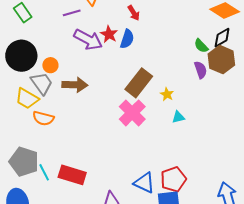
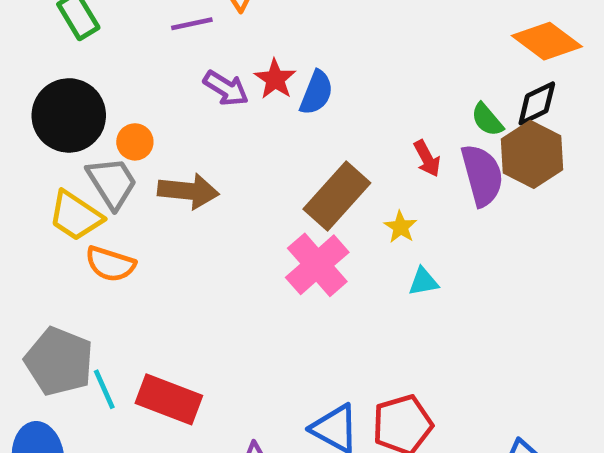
red arrow: (134, 13) -> (427, 159), moved
purple arrow: (88, 40) -> (226, 88), size x0.7
purple semicircle: (201, 70) -> (482, 175), size x1.5

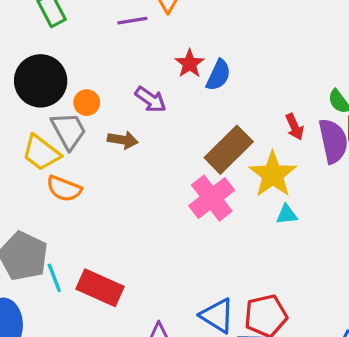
purple arrow: (226, 88) -> (151, 99), moved
brown arrow: (188, 191) -> (123, 140), size x0.7
yellow star: (401, 227) -> (273, 175), size x2.0

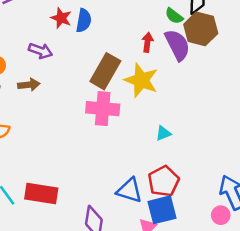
red arrow: (295, 127) -> (147, 42), turned -132
pink cross: (212, 198) -> (103, 109), turned -32
cyan triangle: (287, 215) -> (163, 133), moved

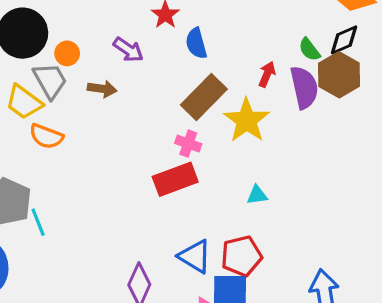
blue semicircle: (84, 21) -> (196, 43), moved, turned 140
pink cross: (103, 109) -> (188, 144), size x0.6
red rectangle: (41, 193) -> (175, 179), moved, turned -44

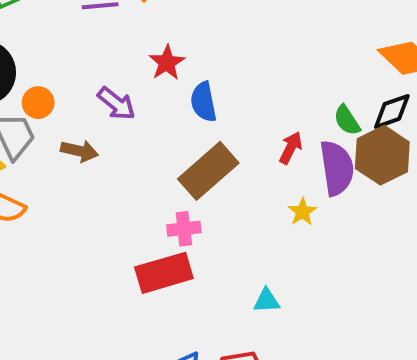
yellow star: (247, 120) -> (302, 212), moved, size x0.5
pink cross: (188, 144) -> (184, 229), turned -30

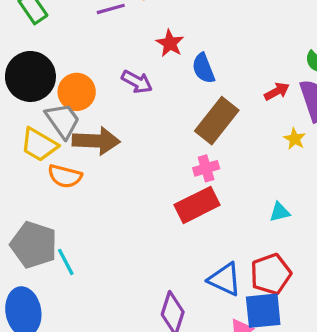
orange circle: (38, 103) -> (77, 92), size x1.5
red arrow: (291, 148) -> (277, 91), turned 45
brown arrow: (79, 151) -> (96, 141), moved, size x1.6

